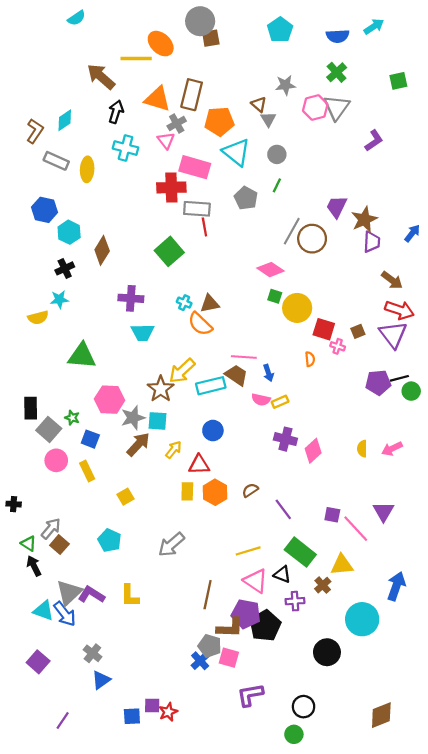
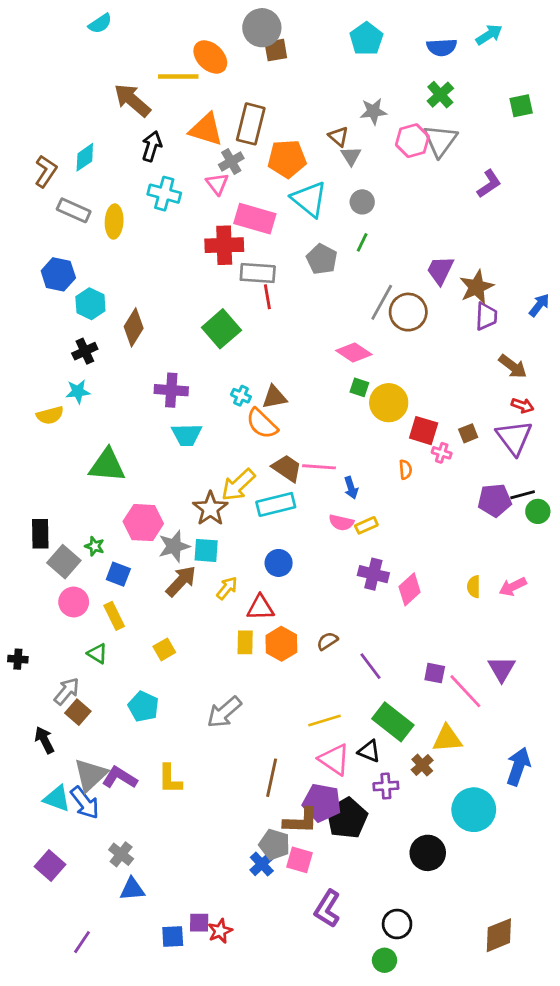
red arrow: (399, 310) -> (523, 405), size x0.6
brown trapezoid: (236, 375) -> (287, 468), moved
green triangle: (28, 544) -> (97, 654), moved
blue triangle: (101, 680) -> (132, 889), turned 30
purple L-shape: (250, 695) -> (327, 909), turned -48

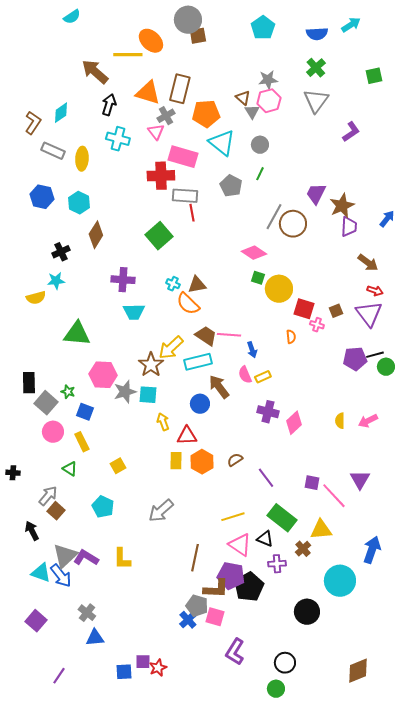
pink hexagon: (412, 141) -> (269, 101), moved
cyan hexagon: (90, 304) -> (79, 203), moved
pink semicircle: (341, 523) -> (245, 375), turned 54
brown arrow: (181, 581) -> (219, 387), moved, turned -80
yellow arrow: (227, 588) -> (163, 422), turned -60

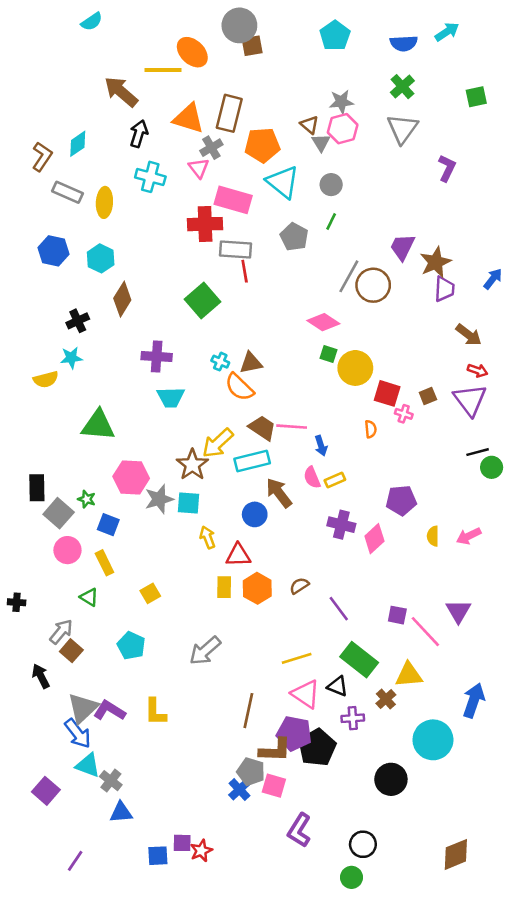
purple L-shape: (351, 132) -> (447, 168), turned -30
purple pentagon: (355, 359) -> (401, 500), moved
cyan triangle: (41, 573) -> (88, 765), moved

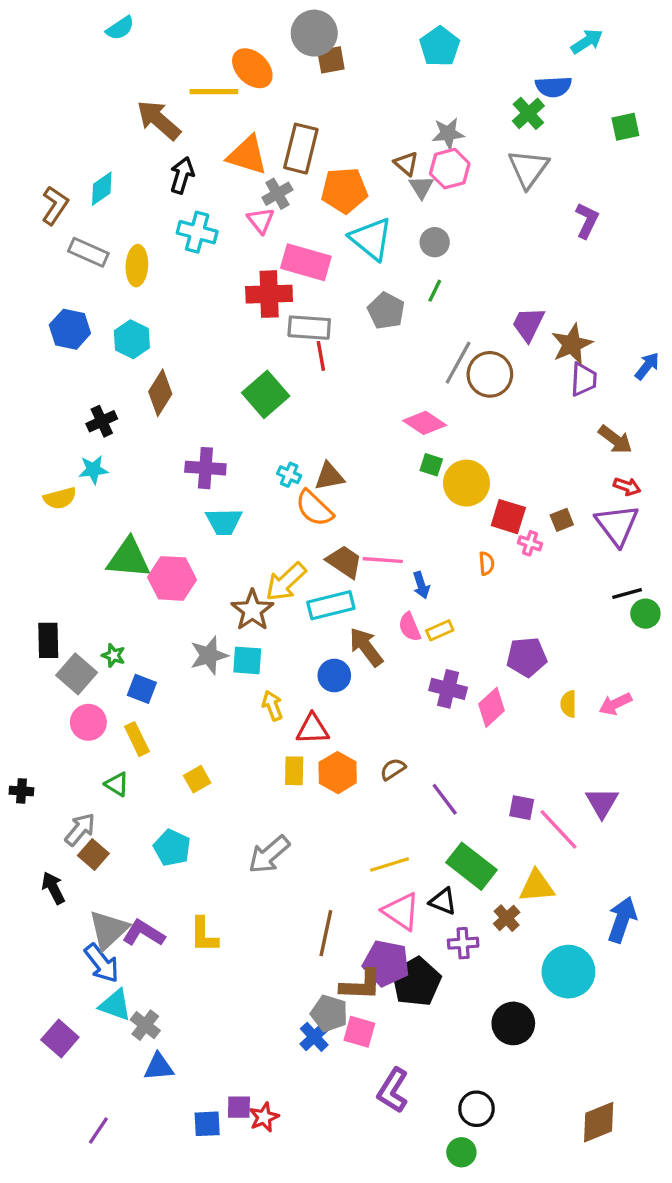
blue semicircle: (404, 43) -> (553, 87), moved
pink hexagon: (131, 477) -> (172, 578), moved

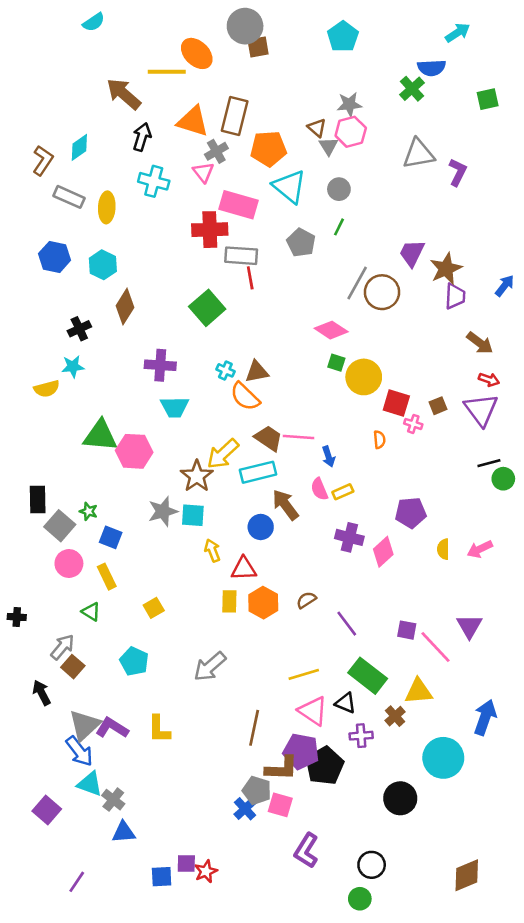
gray triangle: (528, 169) -> (419, 154), moved, turned 44

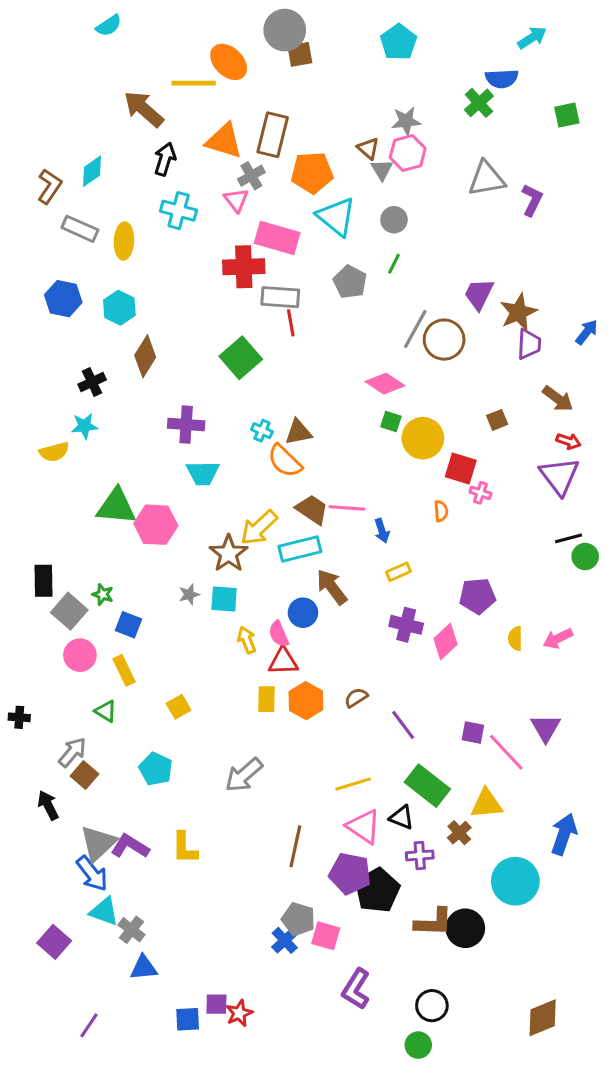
brown square: (438, 406) -> (497, 420), moved
pink semicircle: (319, 489) -> (279, 634), moved
gray star: (163, 511) -> (189, 594), size x0.6
brown L-shape: (282, 768) -> (433, 922), moved

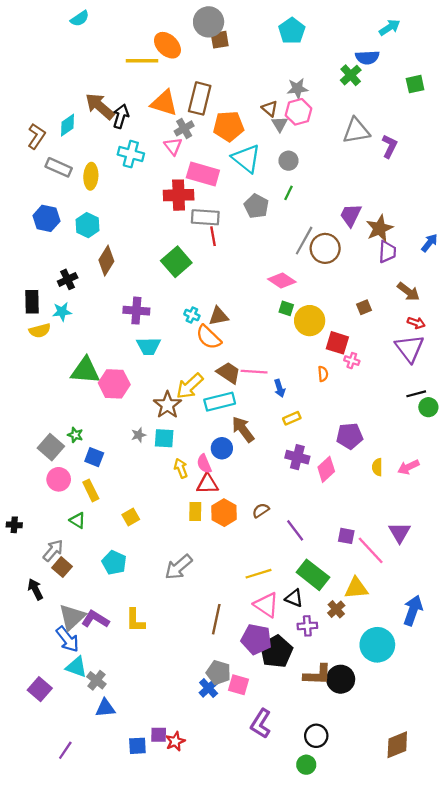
brown arrow: (144, 109) -> (100, 106), moved
black rectangle: (44, 581) -> (32, 302), moved

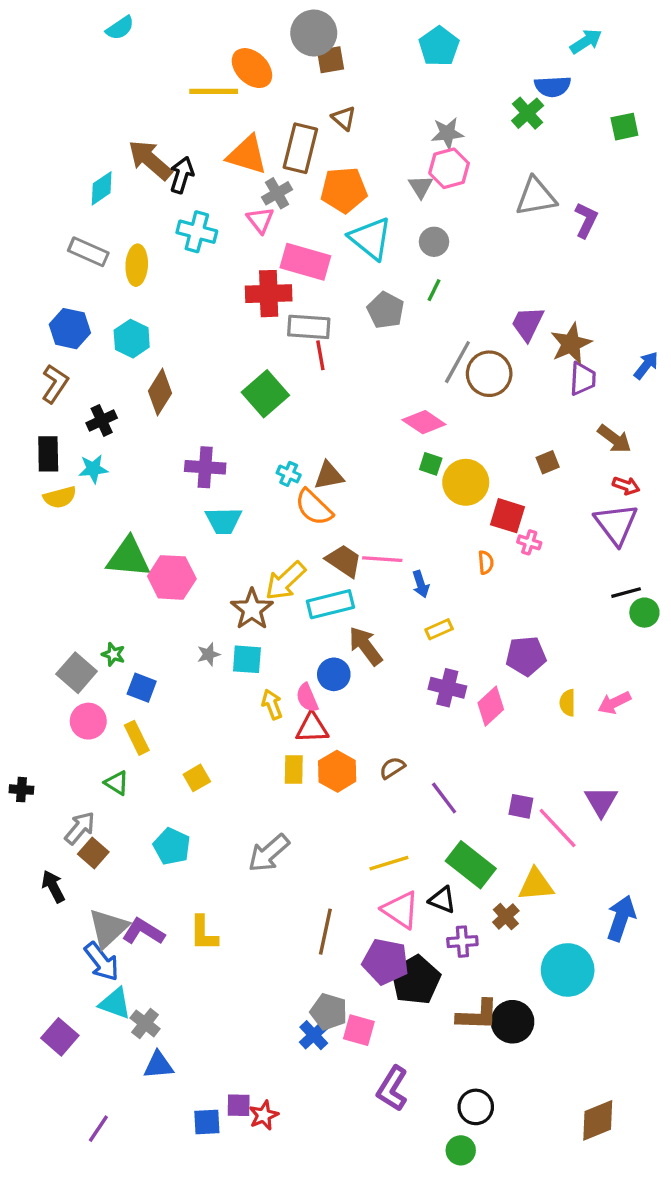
brown triangle: (270, 108) -> (344, 118), moved
brown L-shape: (36, 136) -> (55, 384), moved

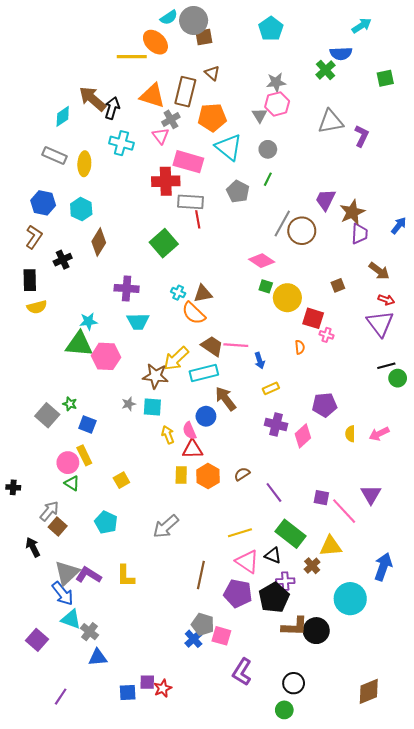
cyan semicircle: (120, 28) -> (169, 17), moved
cyan star: (93, 469) -> (88, 321), moved
brown star: (252, 609) -> (155, 376), turned -30
pink circle: (88, 721) -> (68, 463), moved
black pentagon: (416, 980) -> (274, 598), moved

